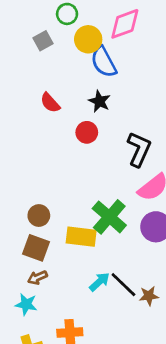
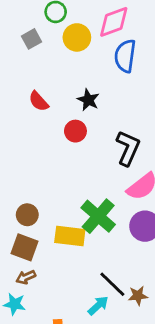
blue semicircle: (104, 62) -> (125, 56), moved, turned 36
cyan arrow: (99, 282) -> (98, 306), moved

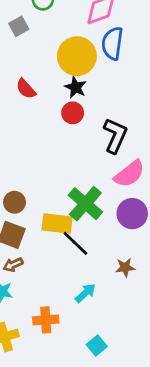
yellow circle: (77, 37) -> (77, 56), moved, size x1.4
red circle: (75, 131) -> (73, 113), moved
black line: (112, 284) -> (75, 243), moved
brown star: (138, 296) -> (125, 267), moved

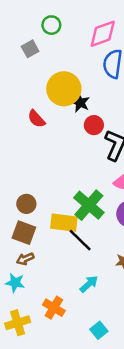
yellow circle: (77, 56) -> (64, 89), moved
red semicircle: (26, 89) -> (36, 119), moved
red circle: (73, 113) -> (94, 125), moved
orange cross: (46, 320) -> (54, 308), turned 35

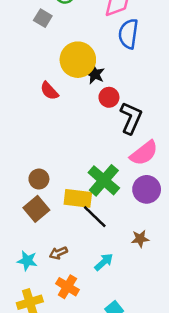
gray square: (30, 49) -> (43, 18), turned -30
brown square: (24, 233) -> (36, 209), turned 30
brown arrow: (25, 259) -> (58, 253), moved

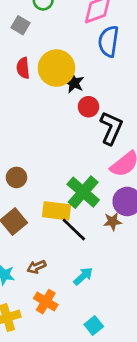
red semicircle: (49, 91) -> (23, 68), moved, turned 36
brown circle: (39, 179) -> (16, 177), moved
brown star: (140, 239) -> (113, 221), moved

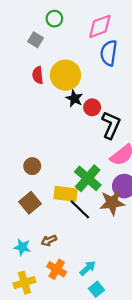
black star: (74, 83) -> (74, 98), moved
brown star: (113, 221) -> (112, 203), size x1.6
cyan arrow: (83, 276) -> (88, 268), moved

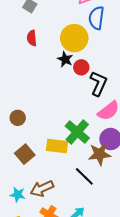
yellow circle: (65, 75) -> (74, 38), moved
brown circle: (32, 166) -> (18, 118), moved
black line: (80, 209) -> (84, 176), moved
brown arrow: (49, 240) -> (42, 188), size x1.6

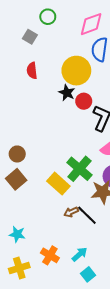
yellow rectangle: (57, 146) -> (58, 184), turned 35
brown square: (25, 154) -> (16, 179), moved
brown arrow: (42, 188) -> (71, 212), moved, size x0.6

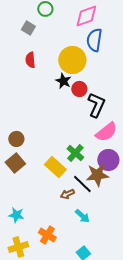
green cross: (79, 169) -> (75, 153), size x0.7
black line: (87, 215) -> (82, 184), moved
cyan arrow: (79, 254) -> (82, 216), moved, turned 84

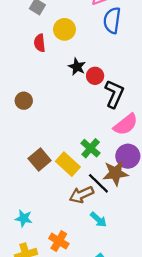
yellow circle: (72, 60) -> (64, 29), moved, size x0.7
brown circle: (16, 139) -> (24, 101), moved
brown square: (15, 163) -> (40, 160), moved
brown arrow: (67, 194) -> (81, 195), size x1.5

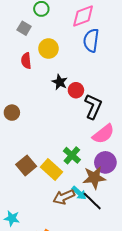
black line: (98, 183) -> (92, 201), moved
cyan arrow: (98, 220) -> (79, 193), moved

